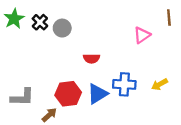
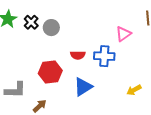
blue cross: (124, 84) -> (104, 56), moved
yellow arrow: (160, 84) -> (134, 90), moved
red hexagon: (68, 94) -> (50, 72), moved

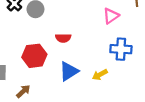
blue cross: (104, 56) -> (121, 49), moved
yellow arrow: (134, 90) -> (100, 75), moved

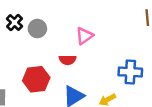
pink triangle: (111, 16) -> (84, 36), moved

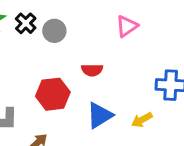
pink triangle: (84, 36) -> (127, 26), moved

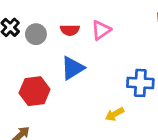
red semicircle: (92, 70) -> (70, 30), moved
blue triangle: (100, 115) -> (73, 68), moved

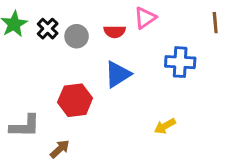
pink triangle: (101, 30) -> (145, 18), moved
blue cross: (140, 83) -> (180, 62), moved

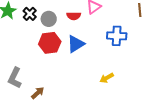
red hexagon: (75, 100) -> (50, 43), moved
gray L-shape: (25, 126) -> (15, 78), turned 115

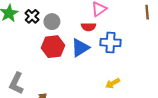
red semicircle: (74, 16) -> (89, 27), moved
blue cross: (117, 36) -> (110, 43), moved

